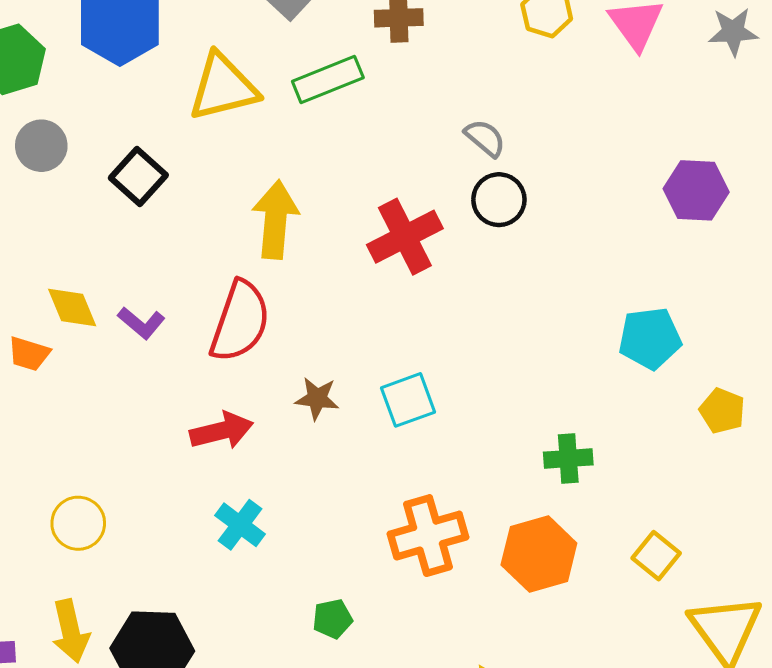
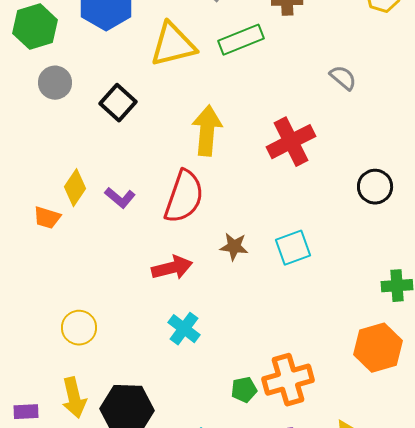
black circle: (499, 200) -> (375, 187), moved
yellow diamond: (72, 307) -> (75, 188), turned 57
orange cross: (428, 536) -> (288, 380), moved

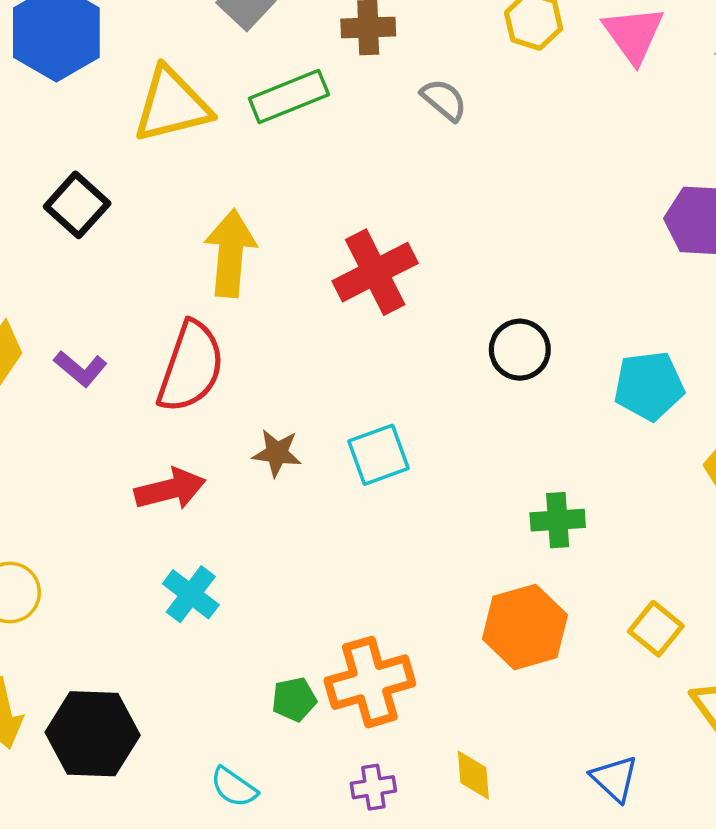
gray semicircle: (343, 78) -> (444, 100), moved

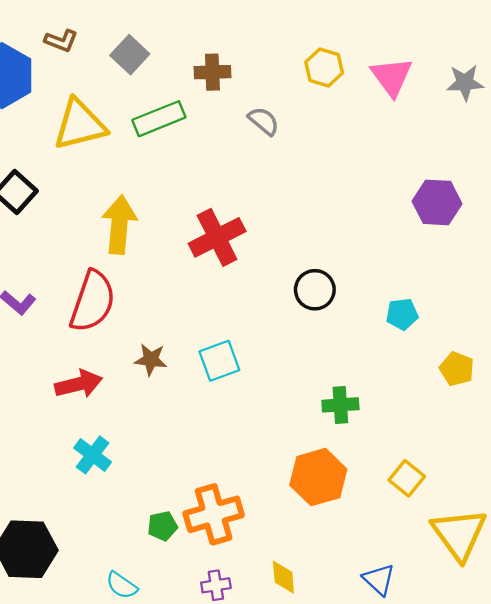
cyan pentagon: (649, 386) -> (402, 314), size x0.7

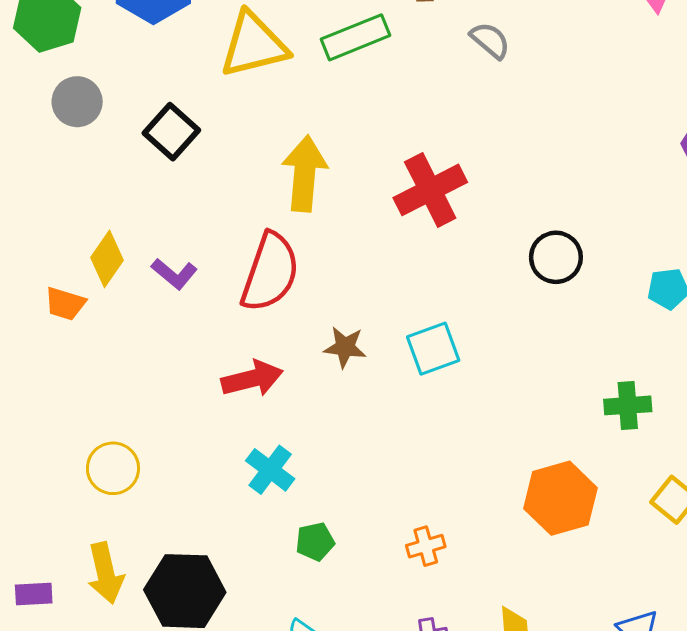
green cross: (340, 405) -> (628, 405), moved
orange cross: (214, 514) -> (426, 546), size x0.5
green pentagon: (162, 526) -> (315, 542), moved

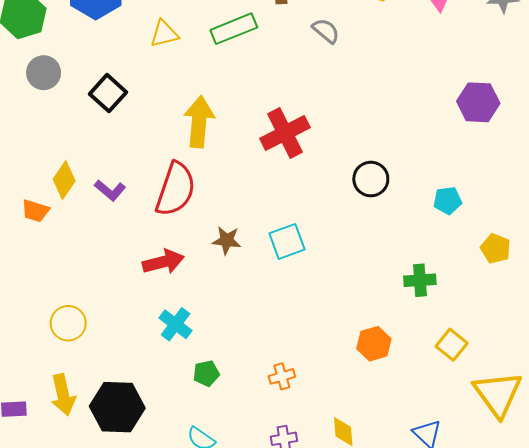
yellow triangle: (254, 45) -> (164, 34), size x0.6
orange hexagon: (560, 498) -> (374, 344), size x0.7

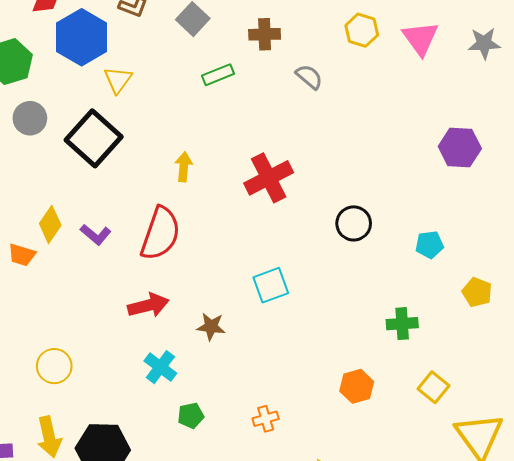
green rectangle: (234, 29) -> (218, 75), size x0.7
yellow triangle: (164, 34) -> (118, 80), moved, turned -40
black square: (108, 93) -> (94, 138), size x1.5
yellow arrow: (199, 122) -> (184, 167), size x0.6
brown star: (227, 240) -> (211, 327), moved

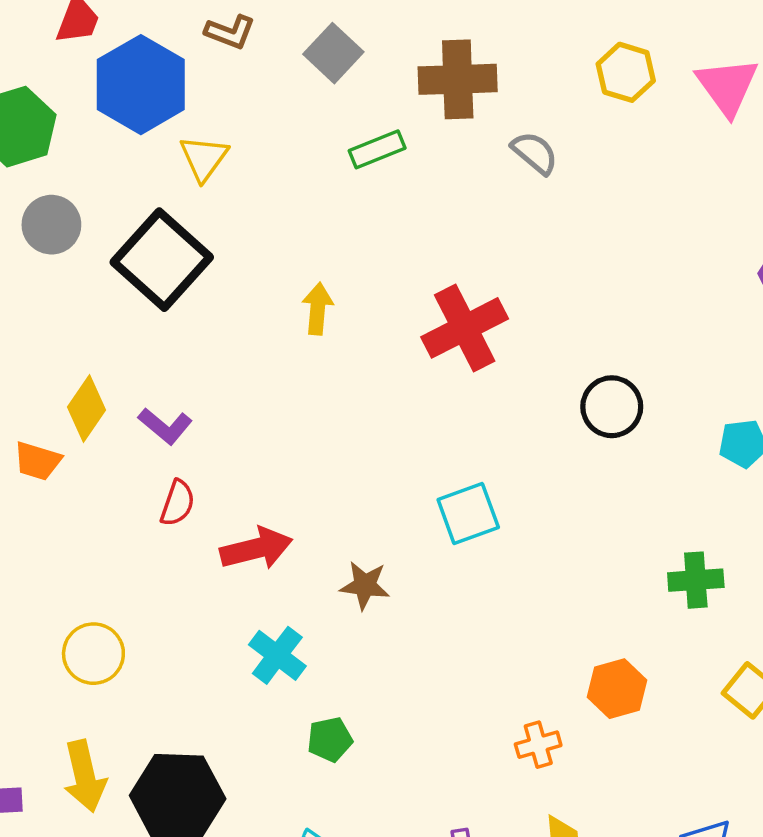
brown cross: (265, 34) -> (458, 79), size x1.4
red semicircle: (160, 234) -> (178, 503), moved, size x0.5
orange cross: (266, 419) -> (538, 745), moved

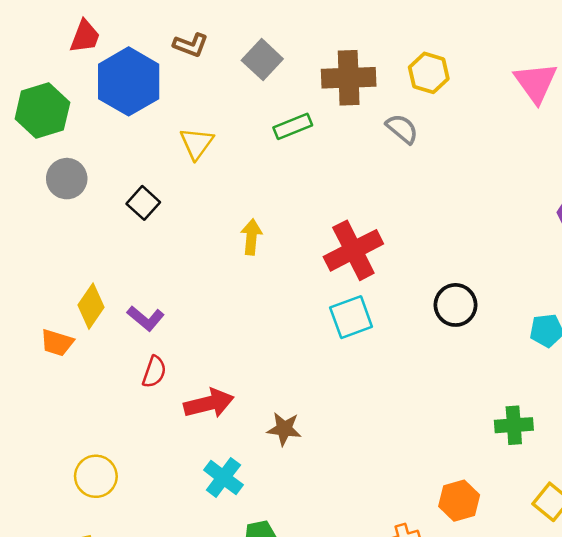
yellow hexagon: (626, 72) -> (429, 73), moved
yellow triangle: (204, 158) -> (197, 143), moved
black square: (162, 260) -> (143, 203), size x0.5
cyan square: (468, 514) -> (351, 317), moved

